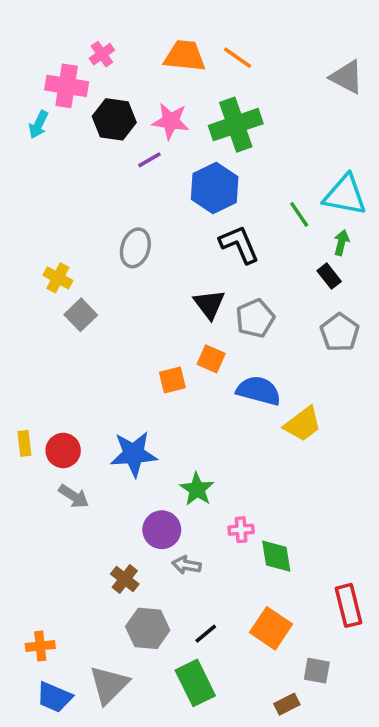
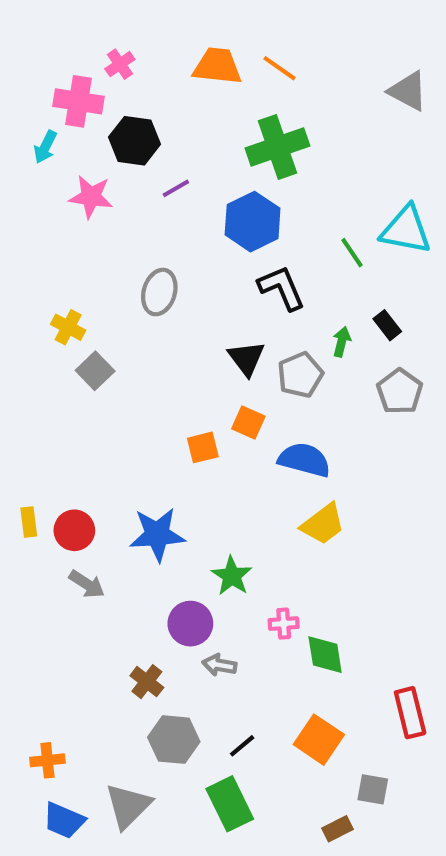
pink star: (171, 121) -> (91, 197), moved
green arrow: (341, 243) -> (342, 342), moved
yellow trapezoid: (303, 424) -> (323, 524), moved

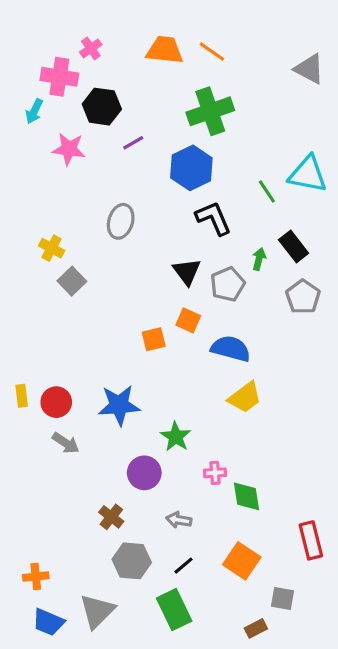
black rectangle: (387, 325) -> (294, 246), size x1.4
gray arrow: (219, 665) -> (179, 520), moved

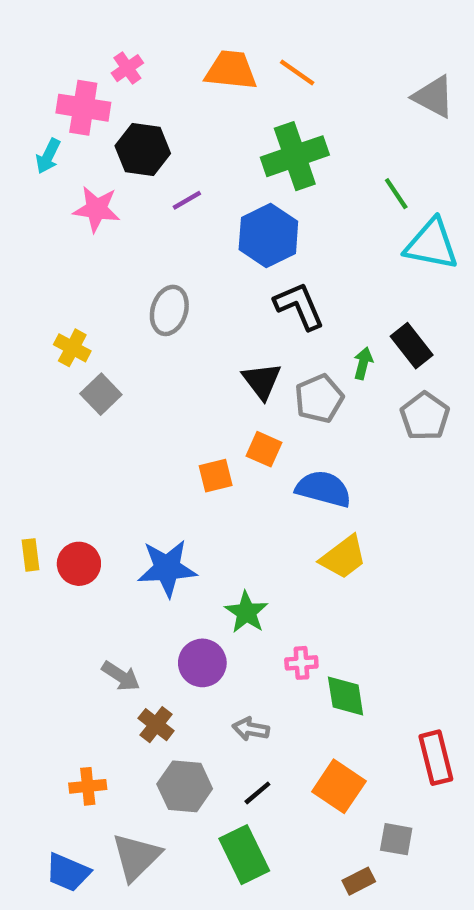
green line: (267, 191) -> (396, 194), moved
gray arrow: (66, 443) -> (121, 676), moved
orange cross: (36, 577) -> (88, 786), moved

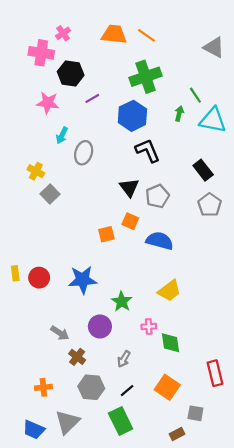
cyan arrow: (48, 156) -> (62, 135), moved
green arrow: (363, 363) -> (179, 114), moved
yellow trapezoid: (343, 557) -> (169, 291), moved
gray arrow: (251, 729) -> (124, 359), turned -70

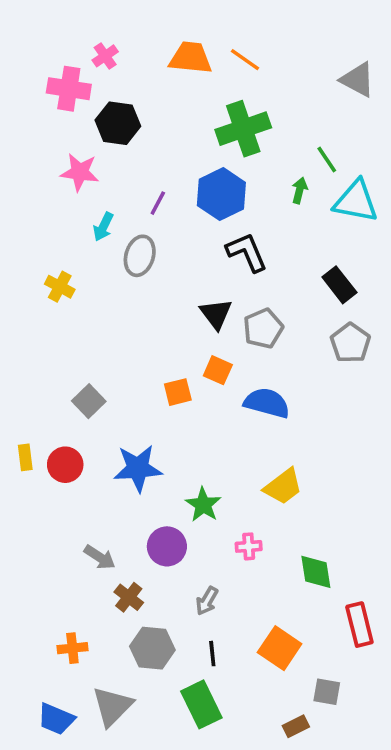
purple line: (92, 98) -> (158, 203), moved, turned -32
gray square: (50, 194) -> (89, 401), moved
green diamond: (170, 343) -> (316, 572), moved
black line: (127, 391) -> (212, 654), turned -56

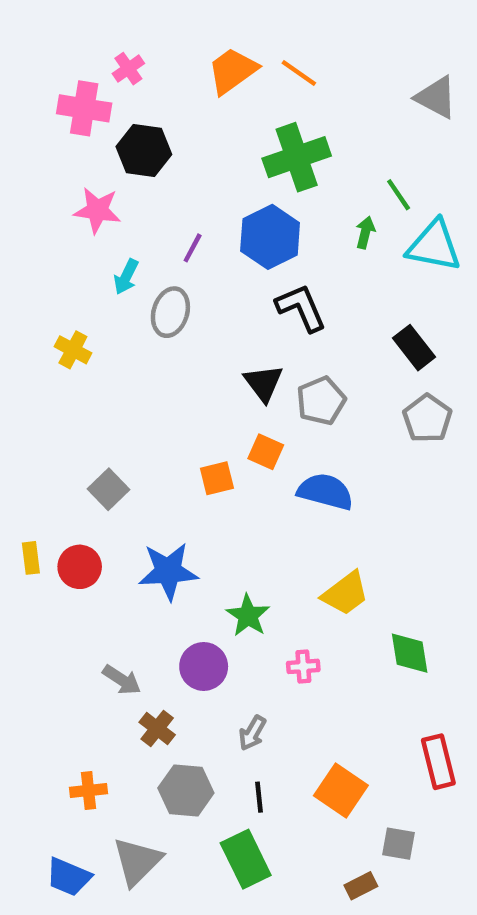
orange trapezoid: (191, 58) -> (232, 71), turned -42
green diamond: (316, 572) -> (410, 653), moved

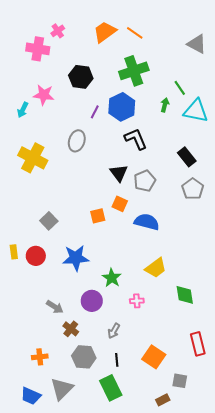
black hexagon: (144, 151) -> (81, 77), moved
purple line: (193, 248) -> (95, 112), moved
cyan arrow: (126, 277) -> (23, 110), moved
yellow cross: (73, 350) -> (33, 158), size x1.8

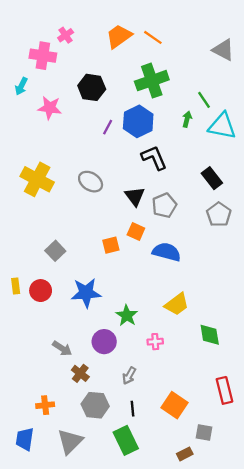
cyan arrow: (23, 110) -> (21, 86), moved
gray ellipse: (77, 141) -> (91, 182), moved, turned -75
blue trapezoid: (31, 396) -> (25, 439), moved, turned 75

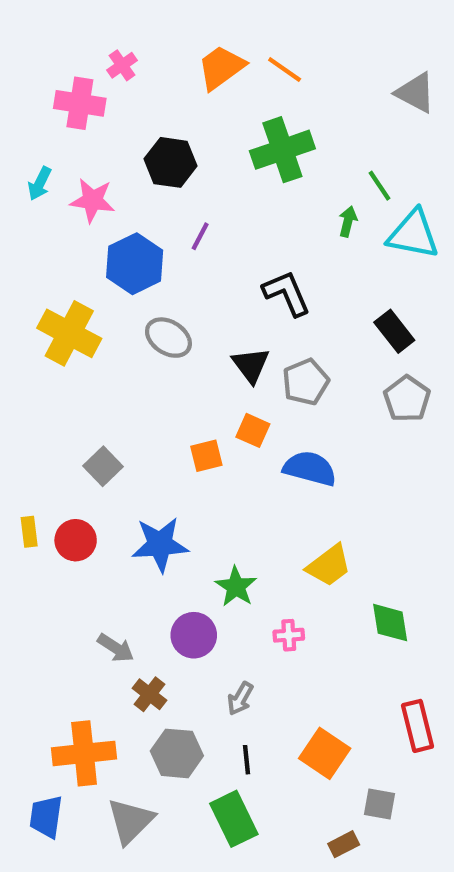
cyan arrow: (21, 86) -> (40, 183), moved
blue hexagon: (138, 121) -> (135, 264), moved
orange cross: (45, 405) -> (84, 753), size x1.8

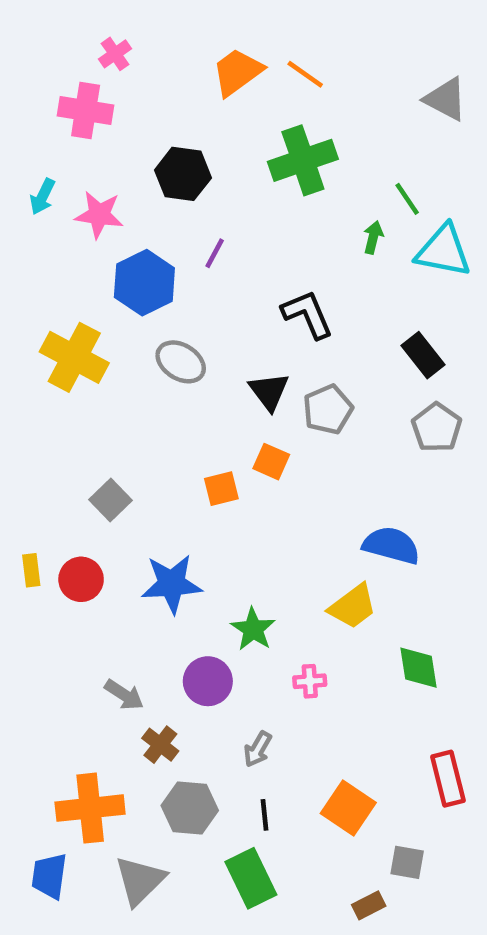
pink cross: (122, 65) -> (115, 54), moved
blue semicircle: (310, 468) -> (391, 545), moved

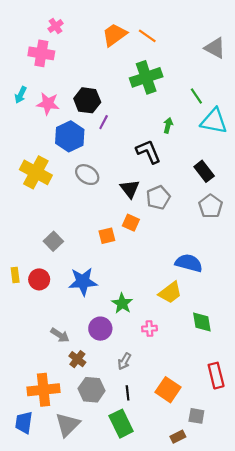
black hexagon: (183, 174) -> (87, 100), moved
green arrow: (373, 237) -> (168, 125), moved

